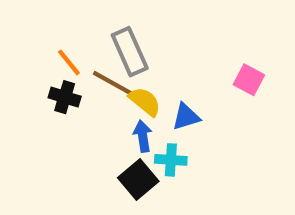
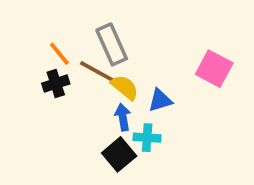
pink square: (249, 80) -> (214, 69), size x1.4
black cross: (65, 97) -> (56, 84), turned -35

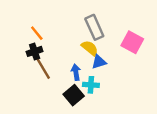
gray rectangle: (112, 44) -> (94, 27), moved
brown line: (99, 72) -> (43, 68), moved, turned 30
yellow semicircle: (125, 87) -> (90, 48), moved

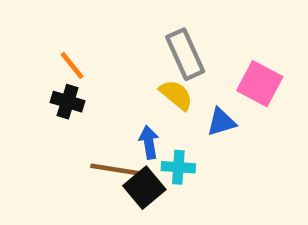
black cross: (35, 51) -> (68, 102), turned 35
blue triangle: (99, 62) -> (221, 122), moved
brown line: (43, 68) -> (115, 169), moved, turned -50

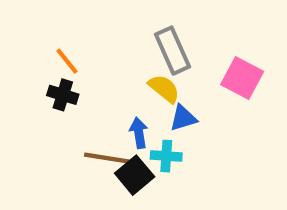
blue triangle: (221, 122) -> (183, 118), moved

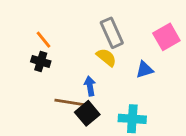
pink square: (242, 78) -> (166, 37), moved, turned 32
blue triangle: (183, 118) -> (145, 70), moved
cyan cross: (166, 156) -> (132, 119), moved, size x1.4

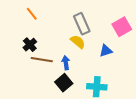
orange line: (44, 40) -> (32, 14), moved
black cross: (41, 61) -> (30, 45), turned 32
brown line: (69, 102) -> (42, 60), moved

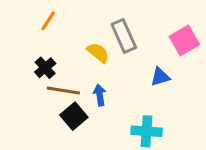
orange line: (32, 14) -> (48, 21), turned 72
yellow semicircle: (78, 42) -> (98, 53), moved
black square: (64, 83) -> (74, 116), moved

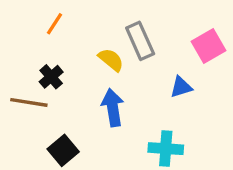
brown line: (63, 90) -> (29, 102), moved
blue arrow: (100, 95) -> (113, 108), size x1.5
black square: (74, 116) -> (63, 150), moved

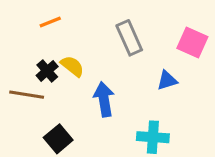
orange line: (55, 24) -> (50, 22), turned 35
pink square: (208, 46) -> (192, 43), turned -36
yellow semicircle: (111, 60) -> (72, 66), moved

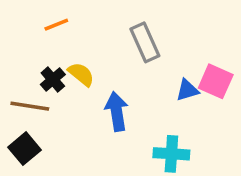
pink square: (192, 43) -> (216, 81), moved
black square: (58, 139) -> (24, 149), moved

